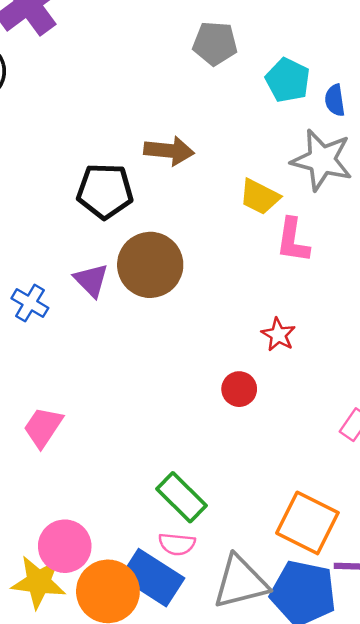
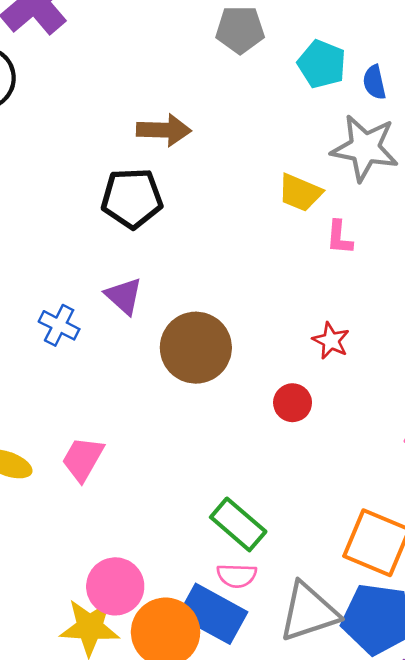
brown arrow: (169, 151) -> (164, 130), moved
pink L-shape: (293, 240) -> (339, 237), size x0.7
brown circle: (150, 265) -> (196, 348), moved

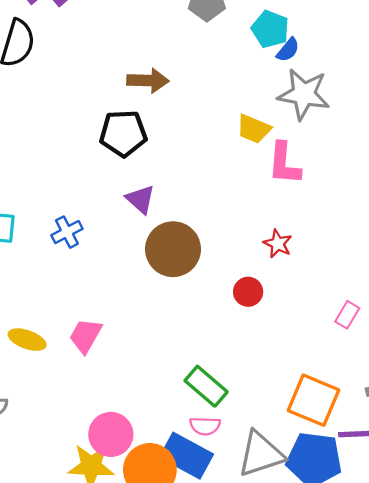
blue semicircle: (374, 82) -> (288, 50), moved, turned -128
pink L-shape: (339, 237) -> (284, 164), size x1.6
purple triangle: (124, 296) -> (140, 199), moved
blue cross: (59, 325) -> (67, 232), turned 36

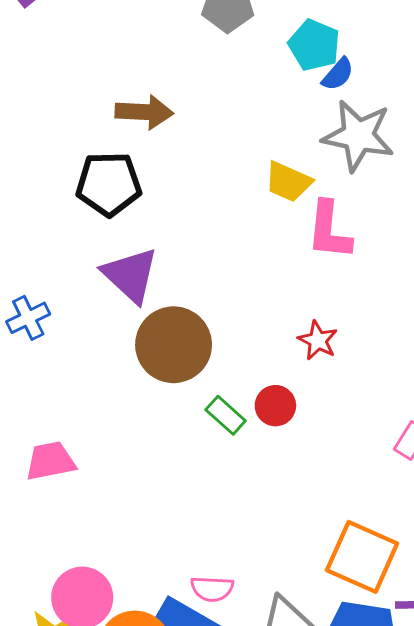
purple triangle: (140, 199) -> (130, 275), size x1.4
pink trapezoid: (85, 336) -> (50, 461), turned 48
green rectangle: (206, 386) -> (226, 415), moved, size x0.7

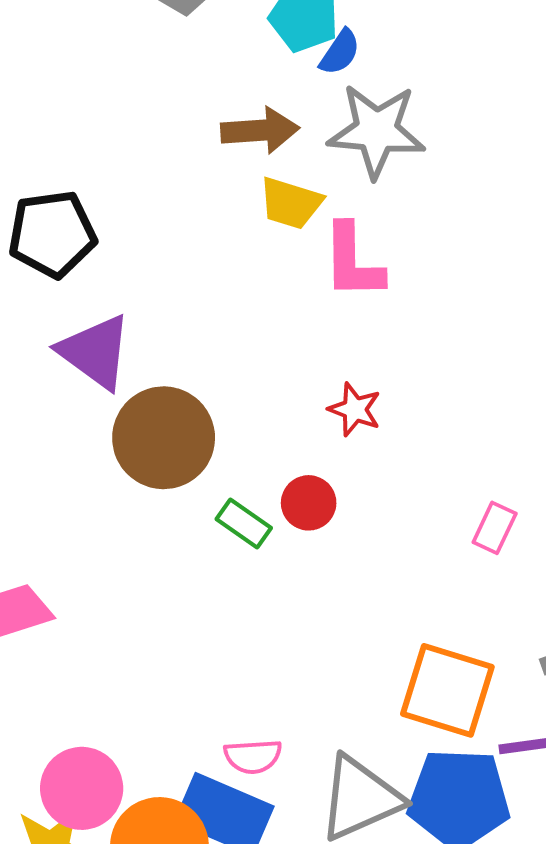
brown arrow: (144, 112) -> (260, 130), moved

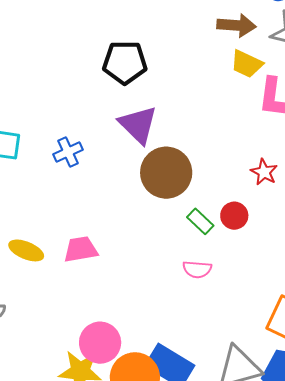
pink semicircle: (253, 756) -> (197, 269), moved

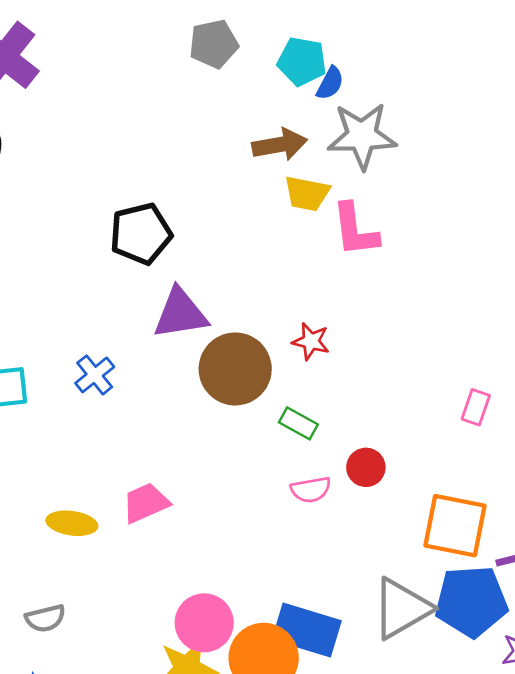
purple triangle: (138, 125) -> (180, 314), turned -39
red star: (264, 172) -> (311, 341), moved
red circle: (234, 216) -> (366, 467), moved

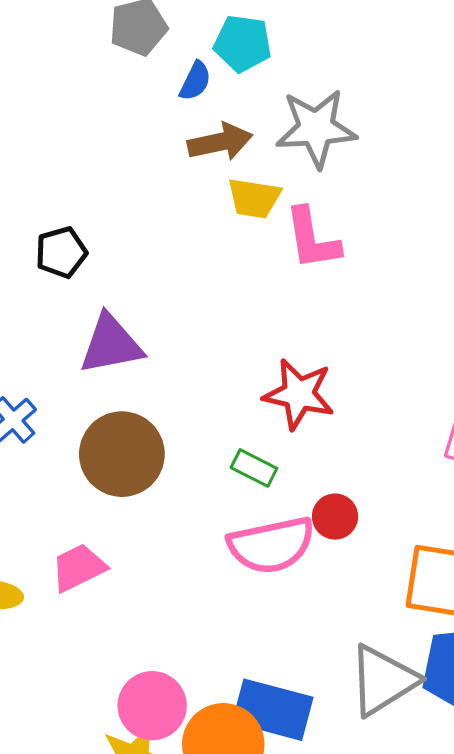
blue semicircle: (330, 83) -> (195, 81), moved
black pentagon: (141, 234) -> (61, 252), size x0.7
red star: (311, 341) -> (299, 394), moved, size x1.6
brown circle: (235, 369) -> (122, 454), moved
pink semicircle: (311, 490) -> (271, 545), size x1.8

